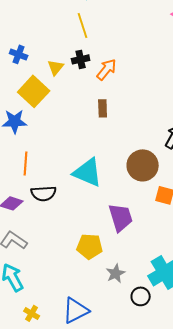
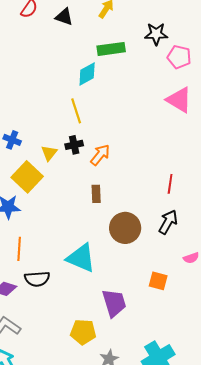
brown circle: (143, 165) -> (125, 228), moved

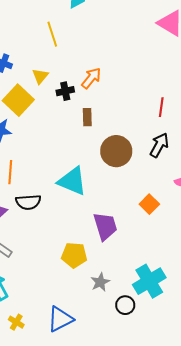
yellow line: (76, 111) -> (52, 34), moved
black cross: (74, 145) -> (65, 91), moved
orange square: (158, 281) -> (149, 204), turned 30

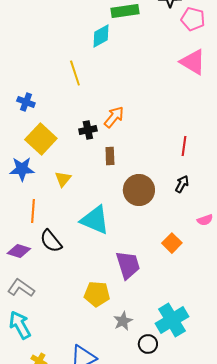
yellow triangle: (40, 76) -> (63, 179), moved
black arrow: (159, 145) -> (182, 184), size x0.7
black semicircle: (28, 202) -> (51, 241), turned 55

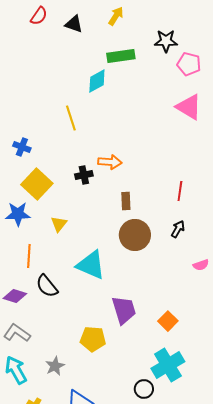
orange arrow: (114, 117) -> (110, 162), turned 55
brown rectangle: (110, 156) -> (126, 201), moved
orange square: (172, 243) -> (168, 321), moved
gray star: (123, 321) -> (55, 366), moved

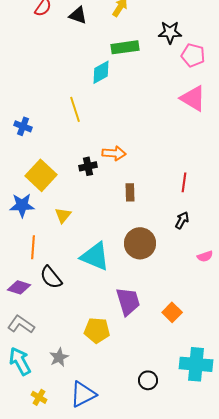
blue cross: (22, 147) -> (23, 126), moved
brown circle: (135, 235) -> (140, 243), moved
cyan cross: (168, 365) -> (196, 364), moved, turned 36

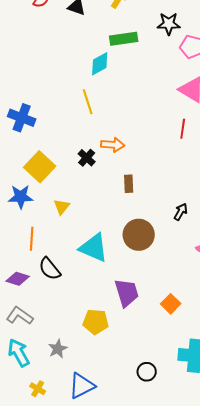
yellow line: (75, 109) -> (88, 102), moved
blue cross: (23, 126) -> (22, 118), size x1.5
black cross: (88, 166) -> (87, 158), turned -36
red line: (184, 182) -> (183, 129), moved

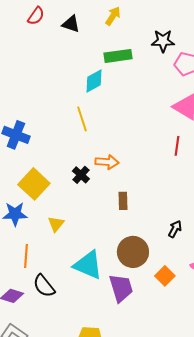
purple trapezoid: (127, 293) -> (121, 288), moved
orange square: (171, 304) -> (165, 276), moved

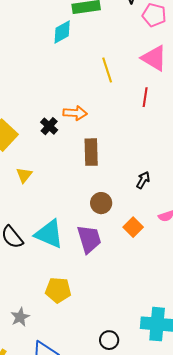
yellow line: (82, 119) -> (107, 70), moved
brown rectangle: (123, 201) -> (91, 152), size x1.5
brown circle: (133, 252) -> (101, 203), size x0.7
cyan triangle: (88, 265) -> (49, 234), moved

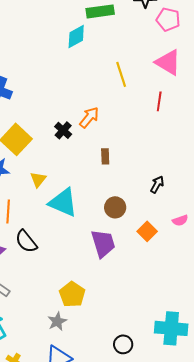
orange arrow: (75, 113) -> (89, 117), turned -55
brown rectangle: (91, 152) -> (105, 156), size x0.6
cyan triangle: (49, 234) -> (63, 202), moved
yellow pentagon: (58, 290) -> (72, 294), turned 30
gray star: (20, 317) -> (57, 321), moved

